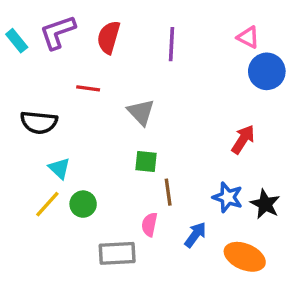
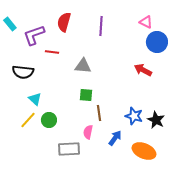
purple L-shape: (58, 32) -> (34, 35), moved
gray triangle: (141, 112) -> (83, 66), turned -42
red arrow: (243, 139) -> (143, 70), moved, turned -96

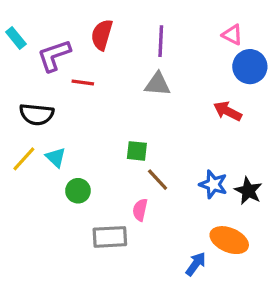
gray triangle: (83, 66) -> (158, 84), moved
brown line: (99, 113) -> (158, 180), turned -35
yellow line: (28, 120) -> (24, 159), moved
blue arrow: (115, 138) -> (196, 264), moved

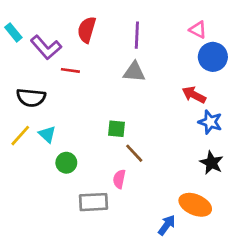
purple L-shape: (54, 55) -> (46, 47), turned -112
blue star: (213, 184) -> (210, 122), moved

